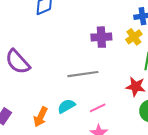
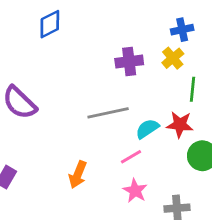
cyan semicircle: (66, 106) -> (147, 129), moved
orange arrow: (41, 117) -> (78, 175), moved

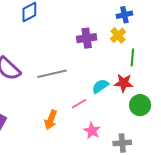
gray line: (108, 113) -> (52, 74), moved
pink line: (131, 157) -> (79, 104), moved

